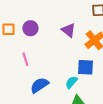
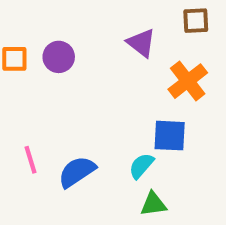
purple triangle: (68, 30) -> (141, 43), moved
pink line: (25, 59) -> (30, 160), moved

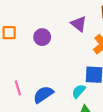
purple circle: (59, 57) -> (42, 37), moved

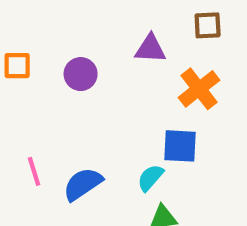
purple triangle: (79, 24) -> (150, 49), turned -35

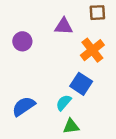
blue square: (180, 146) -> (81, 84), turned 30

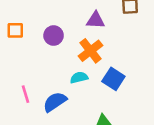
orange cross: (92, 50) -> (91, 51), moved
cyan semicircle: (64, 103) -> (79, 78), moved, turned 35

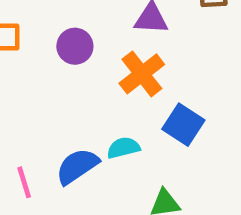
cyan semicircle: (79, 78) -> (123, 148), moved
pink line: (25, 94) -> (24, 182), moved

